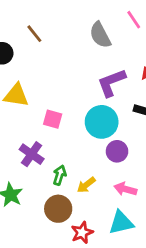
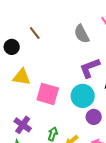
pink square: (53, 119) -> (48, 94), size x1.6
purple cross: (32, 154) -> (23, 125), moved

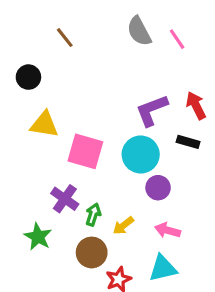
brown line: (35, 33) -> (65, 38), moved
gray semicircle: (82, 34) -> (139, 31), moved
purple cross: (23, 125) -> (65, 199), moved

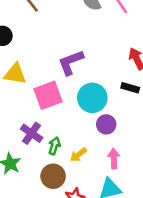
purple L-shape: (152, 110) -> (71, 62), moved
pink square: (85, 151) -> (48, 95), turned -36
pink arrow: (168, 230) -> (114, 159), turned 72

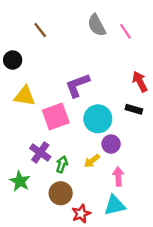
yellow arrow: (78, 155) -> (92, 161), moved

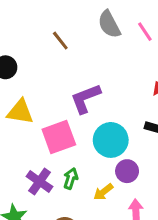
brown line: (40, 30) -> (60, 41), moved
green arrow: (62, 164) -> (71, 179), moved

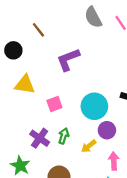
brown line: (60, 41) -> (38, 30), moved
purple L-shape: (85, 98) -> (68, 59), moved
pink square: (59, 137) -> (54, 104), size x0.6

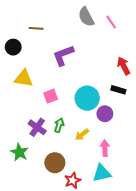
brown line: (38, 30) -> (36, 28), turned -48
purple circle: (107, 130) -> (105, 114), moved

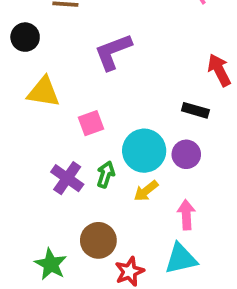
black rectangle: (118, 90) -> (195, 110), moved
cyan circle: (87, 98) -> (144, 151), moved
green star: (19, 152) -> (51, 264), moved

